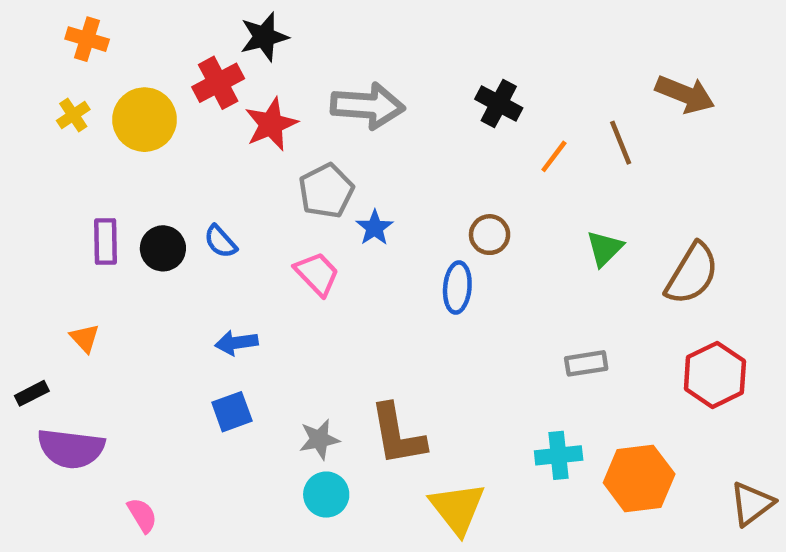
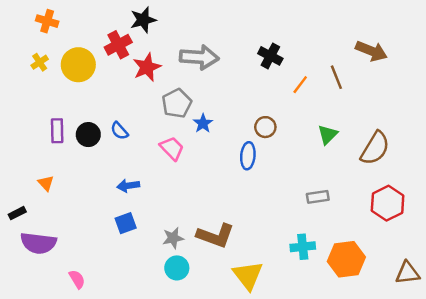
brown L-shape: (398, 435) -> (215, 236), turned -60
brown triangle: (752, 504) -> (407, 273), turned 30

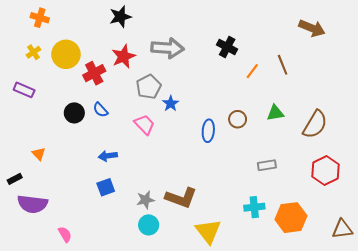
red cross: (118, 45) -> (94, 73), moved
brown arrow: (371, 51) -> (312, 28), moved
brown circle: (265, 127) -> (238, 119), moved
purple rectangle: (57, 131) -> (24, 90), moved, turned -66
green triangle: (328, 135) -> (275, 113), turned 36

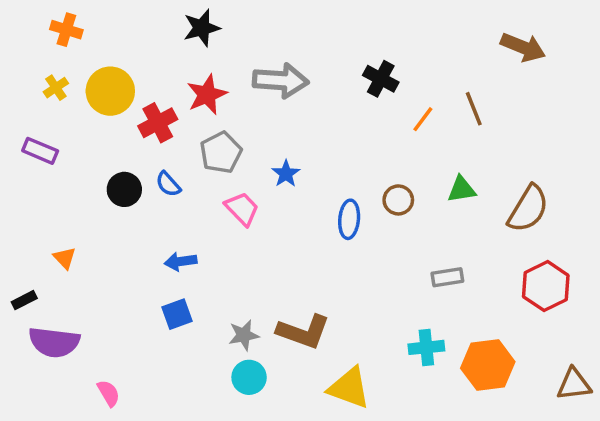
gray pentagon: (149, 87) -> (221, 153), moved
yellow triangle: (208, 231) -> (349, 388), turned -32

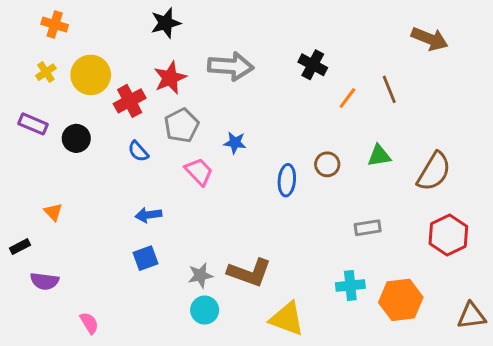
blue star: (286, 174) -> (235, 143), turned -30
black circle: (124, 189) -> (76, 138), moved
purple semicircle: (54, 342) -> (45, 281), size x0.7

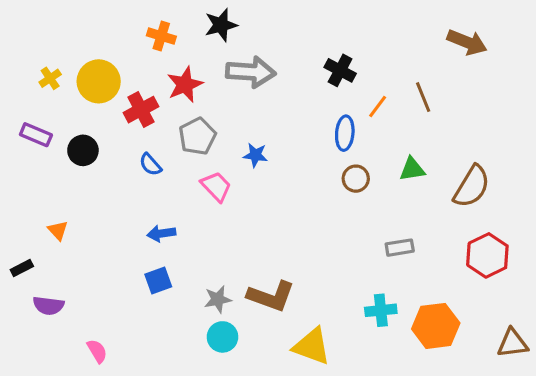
black star: (166, 23) -> (221, 25), moved
orange cross: (55, 24) -> (161, 36), moved
blue ellipse: (287, 180) -> (345, 133), moved

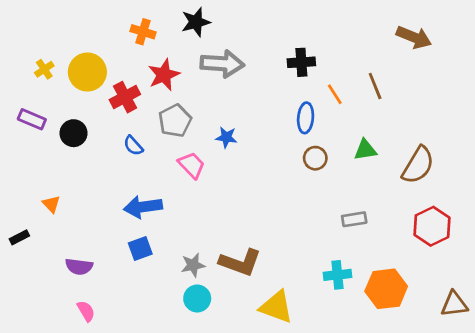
black cross: (340, 70) -> (301, 62), turned -32
orange line: (378, 106) -> (335, 94), turned -70
blue arrow: (161, 233) -> (143, 207), size x1.5
purple semicircle: (48, 306) -> (79, 267), moved

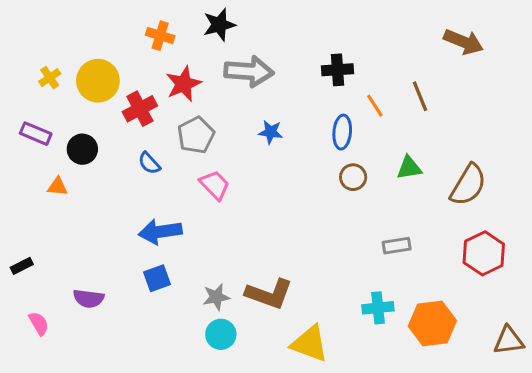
blue star: (226, 137) -> (271, 132), moved
orange triangle: (51, 204) -> (57, 186), moved, turned -42
pink semicircle: (86, 311) -> (39, 323), moved

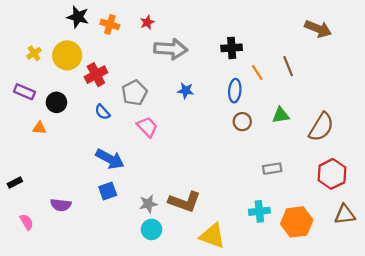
black star: (219, 25) -> (78, 17), moved, turned 30
red star: (183, 84) -> (147, 22), moved, size x0.6
blue arrow: (160, 232) -> (110, 159), turned -144
brown triangle: (509, 341) -> (345, 214), moved

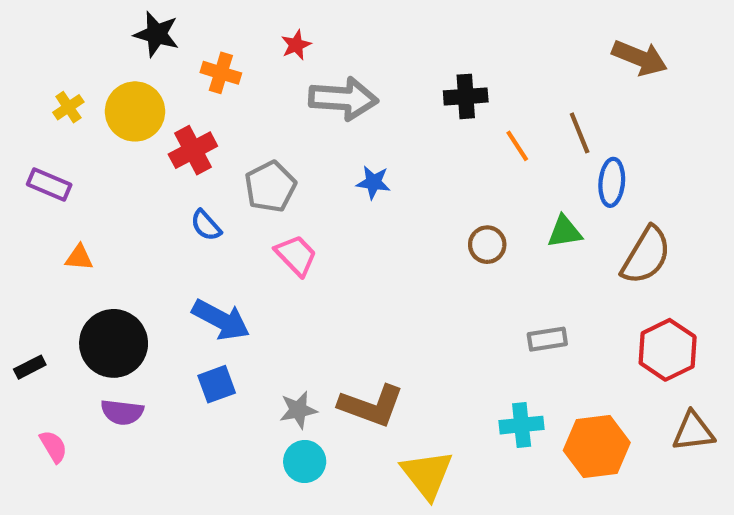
orange cross: (110, 24) -> (221, 73), moved
blue ellipse: (235, 91) -> (612, 182), moved
black circle: (56, 102) -> (114, 343), moved, size x1.6
yellow triangle: (212, 236) -> (427, 474), turned 32

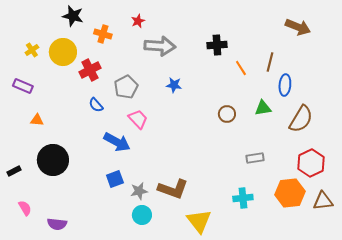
brown line: (580, 133) -> (270, 62), turned 36
blue arrow: (221, 320) -> (117, 142), moved
blue square: (217, 384) -> (115, 179), moved
purple semicircle: (122, 412) -> (57, 224), moved
orange hexagon: (597, 446) -> (290, 193), moved

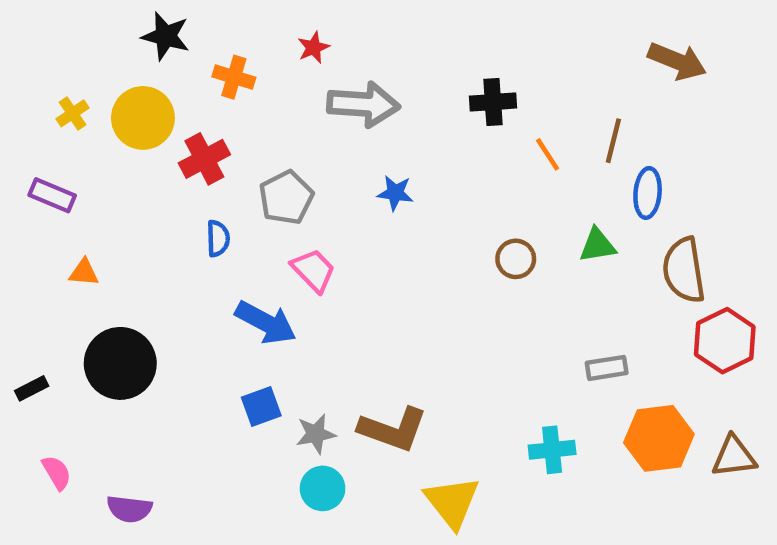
blue semicircle: (96, 105) -> (218, 238), turned -140
brown semicircle: (301, 119) -> (684, 270), turned 140
gray rectangle: (255, 158) -> (607, 368), moved
red hexagon: (311, 163) -> (725, 341), moved

